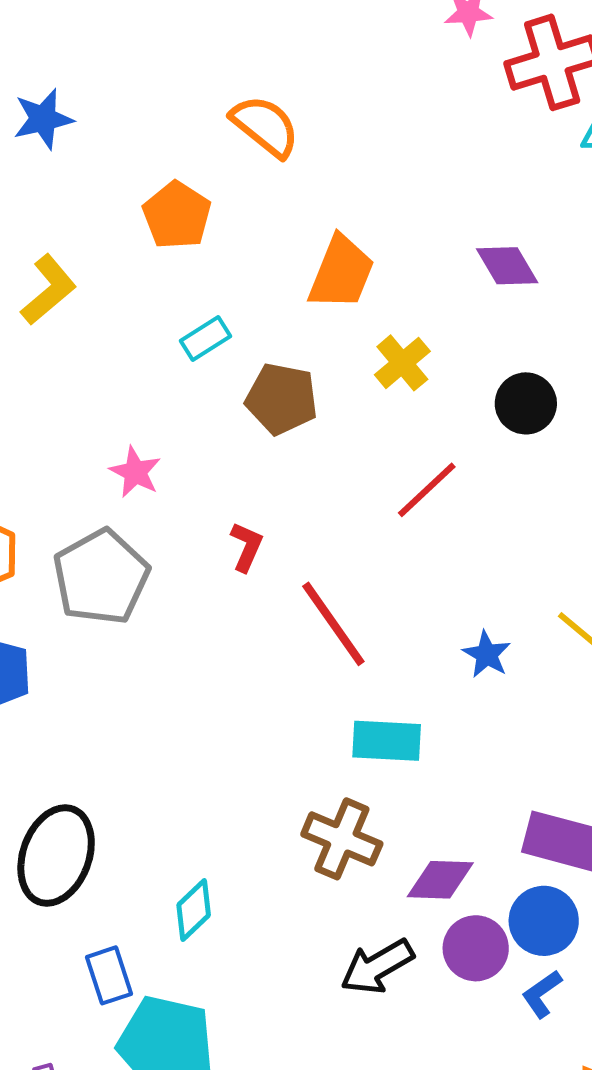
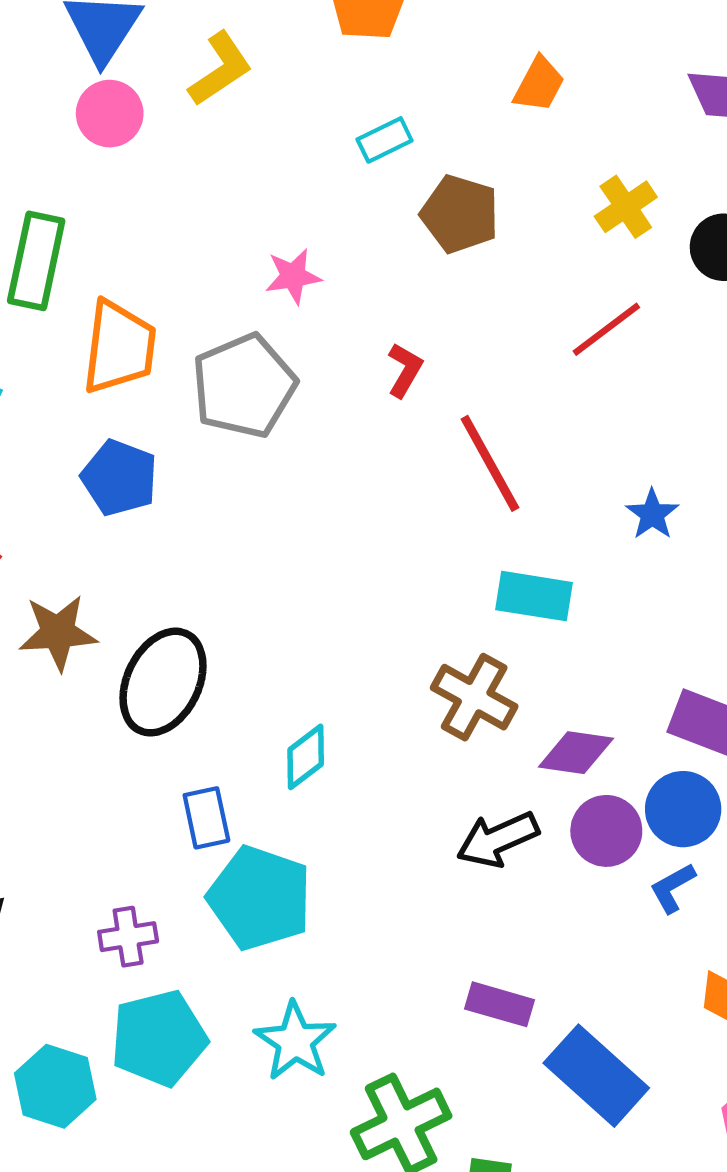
orange trapezoid: (341, 273) -> (539, 84), size x0.7
yellow cross: (402, 363) -> (626, 207), moved
pink star: (135, 472) -> (293, 276), turned 30

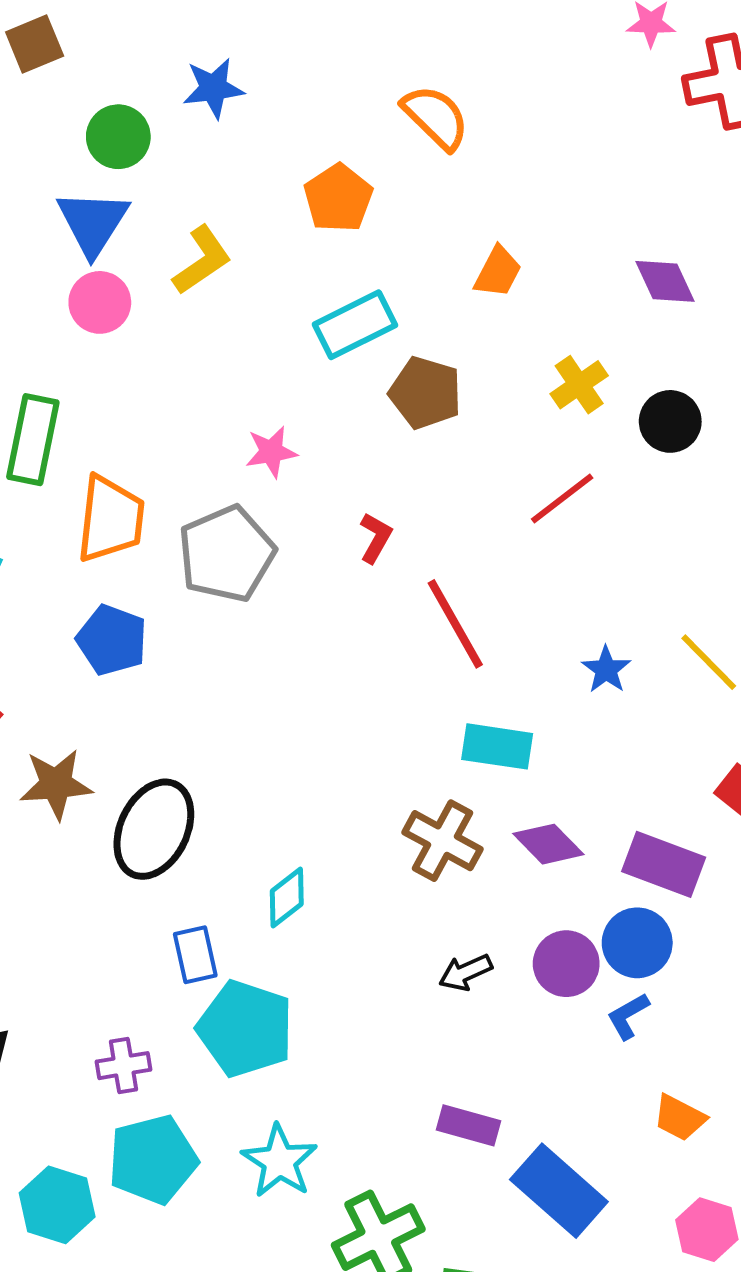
cyan rectangle: (385, 140) -> (355, 325), size x1.6
purple diamond: (576, 753) -> (548, 844), moved, turned 38
black arrow: (498, 839) -> (465, 972), size x0.7

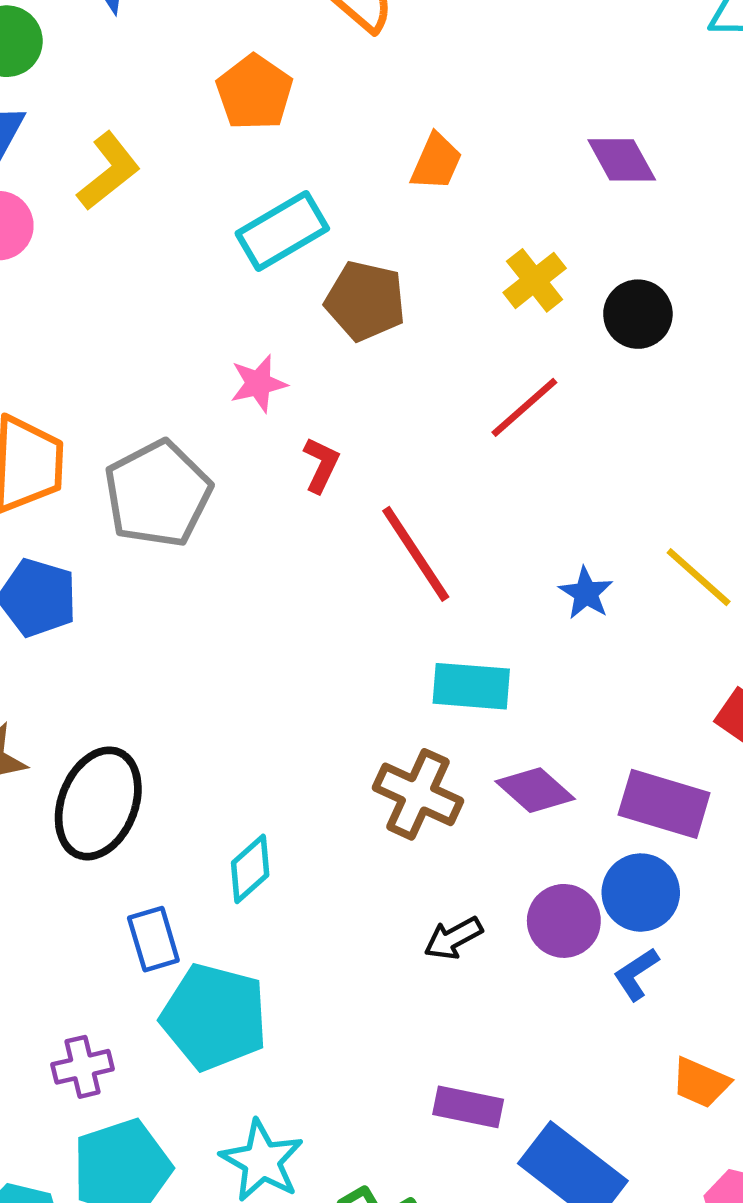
pink star: (271, 452) -> (258, 384), moved

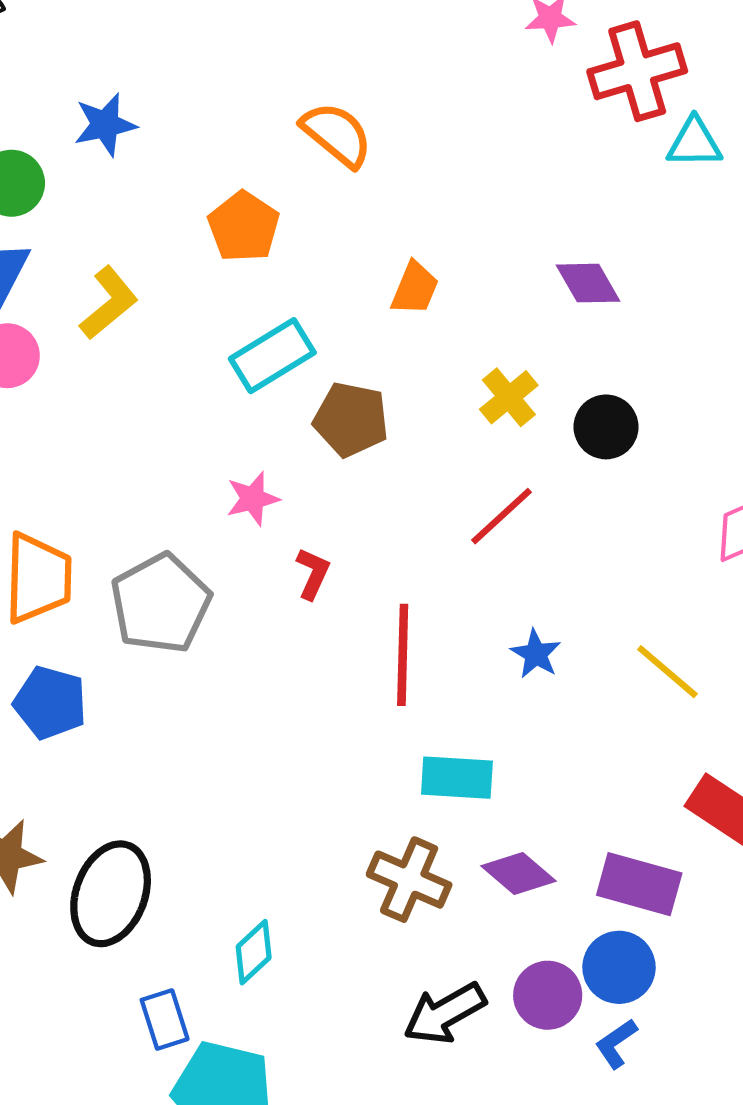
red line: (416, 554) -> (403, 655), turned 36
blue star: (586, 593) -> (536, 654), moved
black arrow: (453, 938) -> (445, 1013), size x1.5

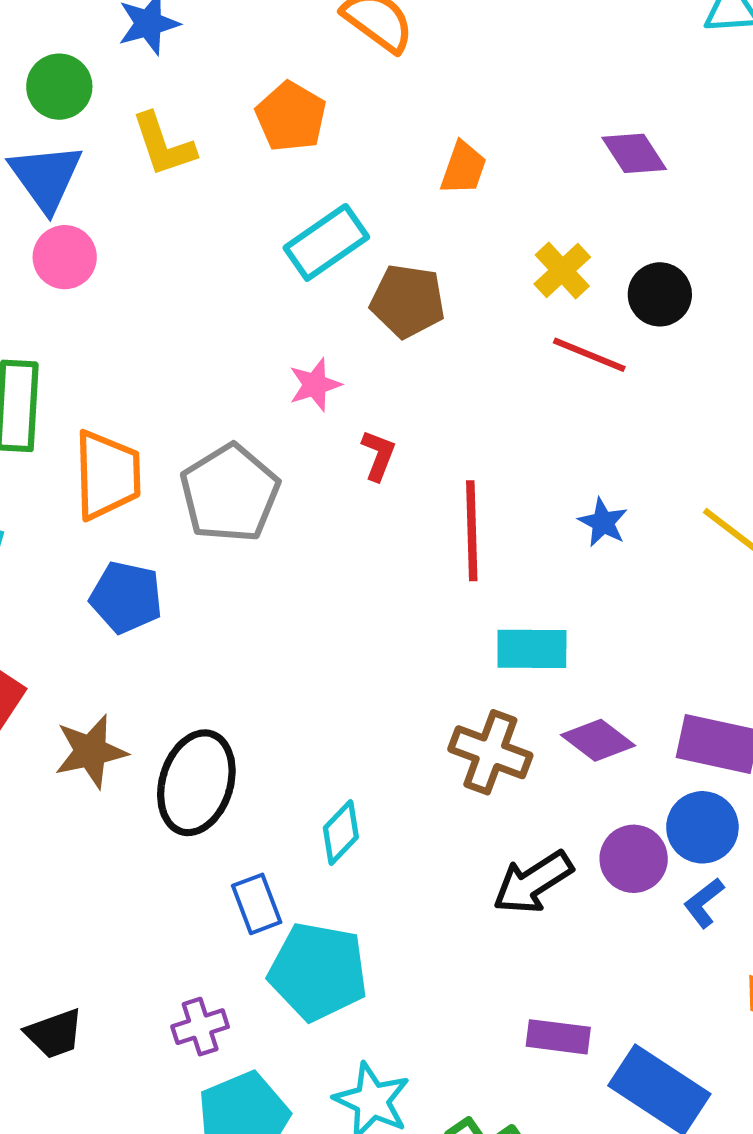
yellow L-shape: (109, 303) -> (163, 145), moved, turned 114
red line: (502, 516) -> (589, 355), moved, turned 68

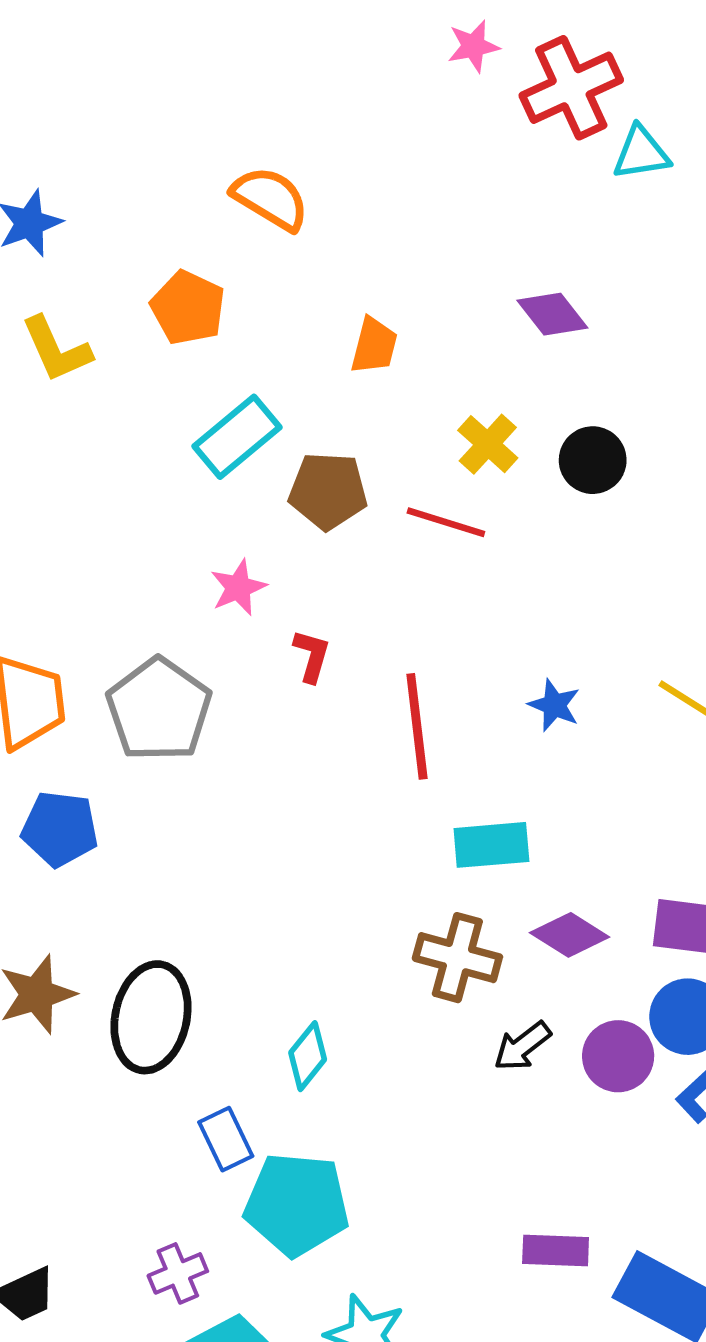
red line: (589, 355) -> (446, 522), moved
black arrow: (533, 882) -> (522, 1046), moved, size x0.7

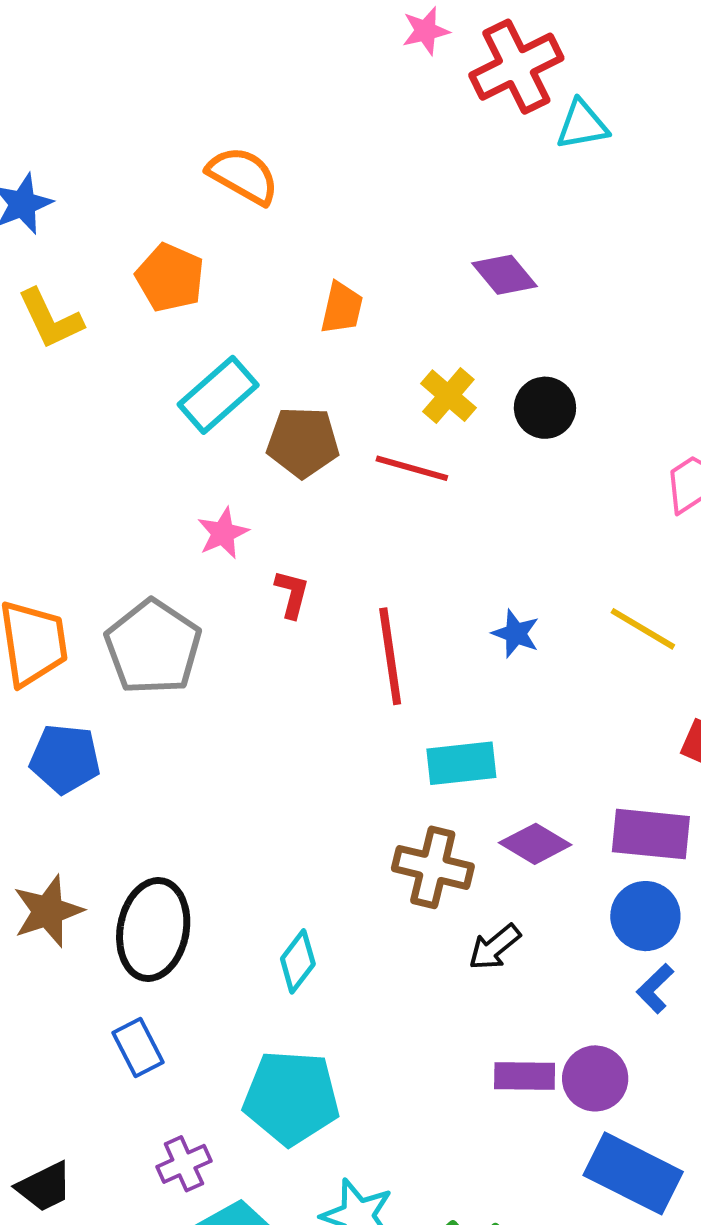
purple circle: (618, 1056) -> (595, 1078), moved
blue rectangle: (226, 1139) -> (138, 1048), moved
purple rectangle: (556, 1251) -> (525, 1076), moved

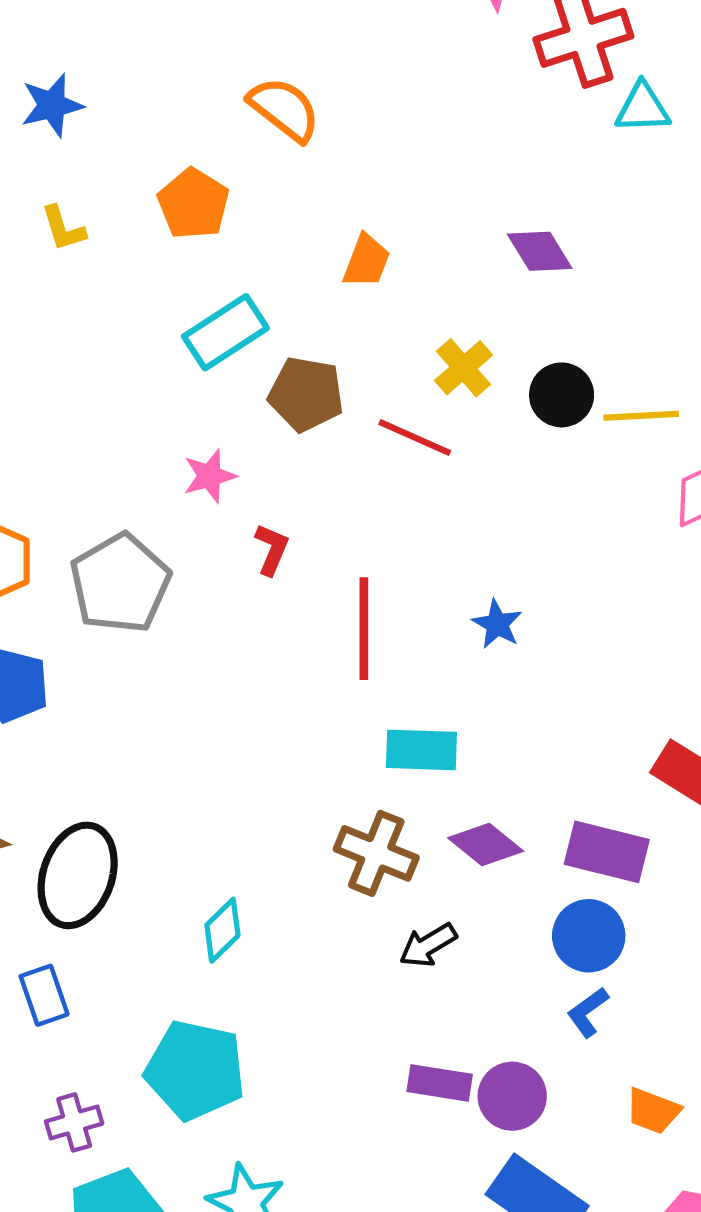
yellow L-shape: (50, 319) -> (63, 228), size x0.7
yellow line: (643, 629) -> (641, 416), moved, turned -42

